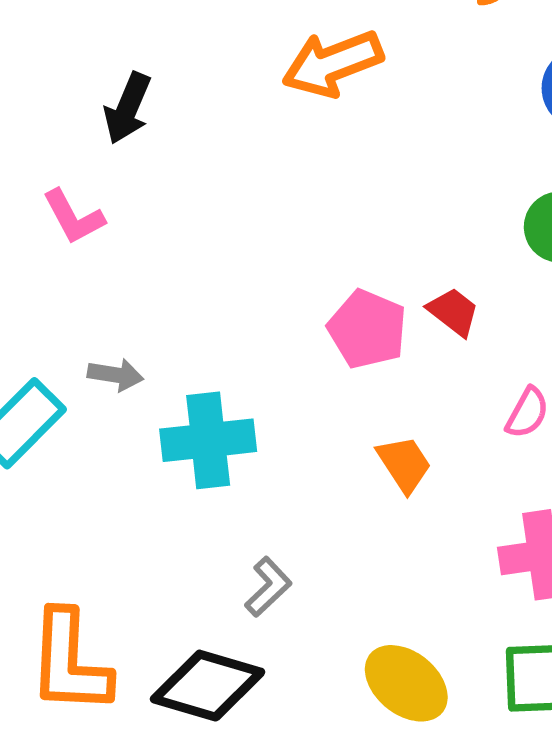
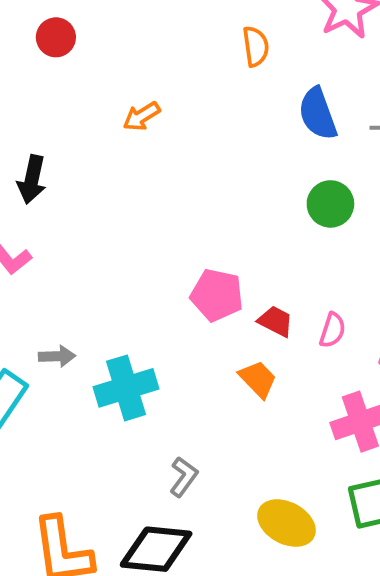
orange arrow: (333, 64) -> (142, 116), moved, size x0.6
red trapezoid: (453, 312) -> (275, 321), moved

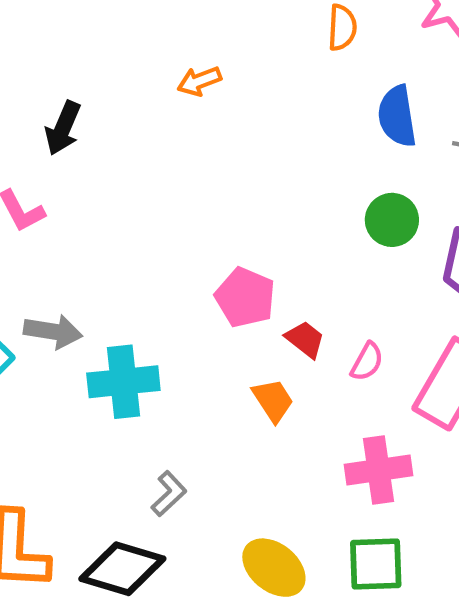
gray arrow: (57, 356) -> (53, 331), size x1.4

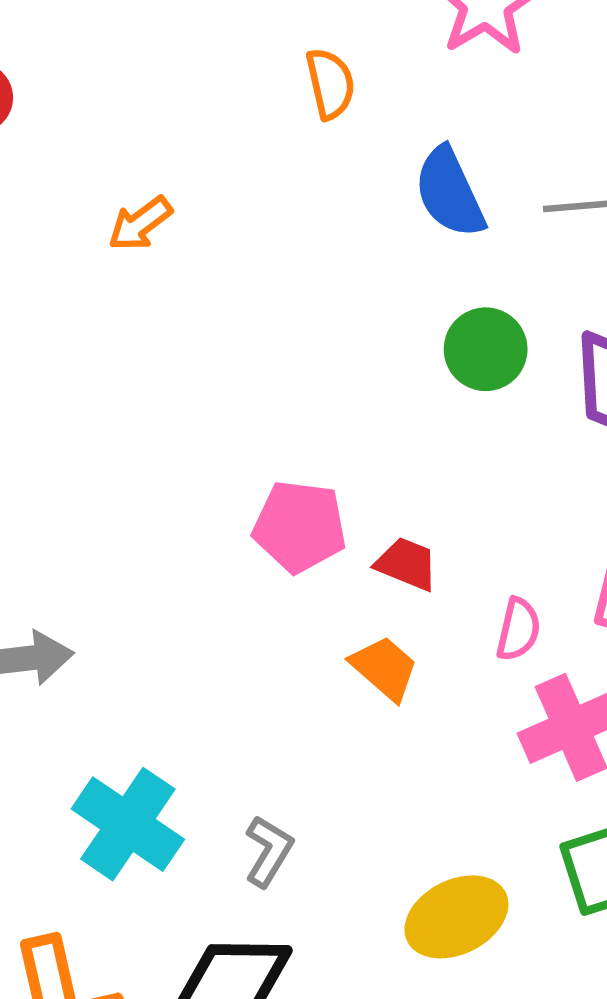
pink semicircle: (367, 362) -> (518, 629), moved
cyan cross: (123, 382) -> (128, 824), moved, turned -34
yellow ellipse: (274, 568) -> (456, 917), turned -50

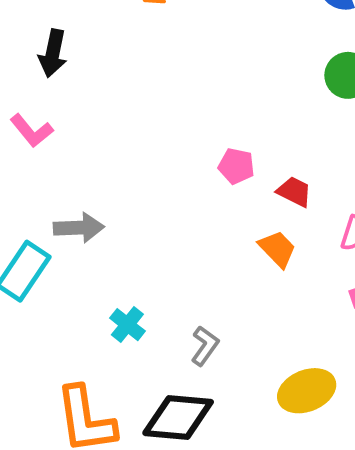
pink pentagon: (300, 526) -> (236, 166), size x0.7
cyan cross: (128, 824) -> (127, 325), size x0.6

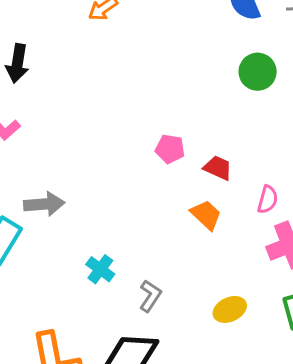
cyan cross: (127, 325) -> (100, 269), moved
yellow ellipse: (307, 391) -> (230, 309), moved, size x0.7

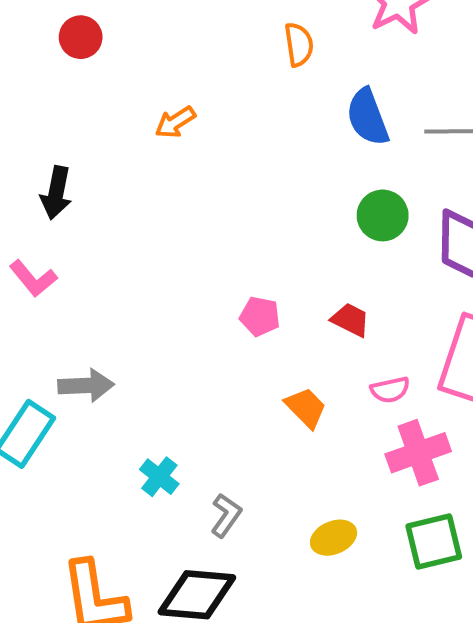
red trapezoid: (218, 168) -> (350, 320), moved
pink semicircle: (268, 200) -> (390, 390), turned 60

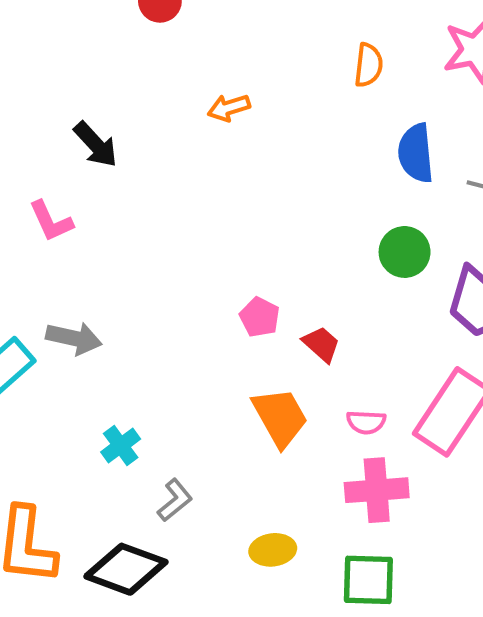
black arrow: (56, 193) -> (96, 145), turned -69
red trapezoid: (350, 320) -> (321, 344), moved
orange trapezoid: (306, 408) -> (280, 417), size x1.4

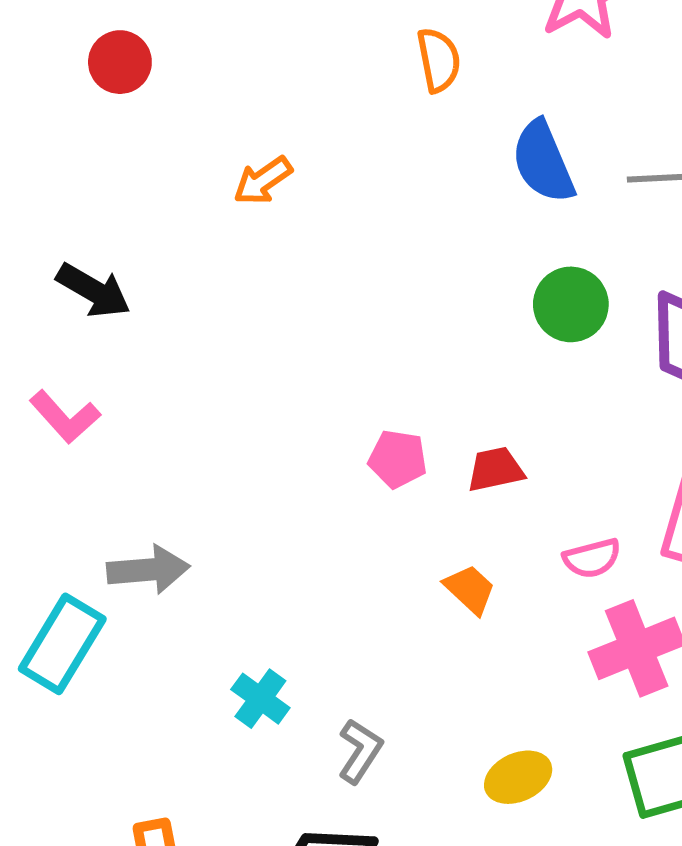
red trapezoid: (321, 344) -> (495, 469), turned -36
orange trapezoid: (280, 417) -> (470, 589), size x0.6

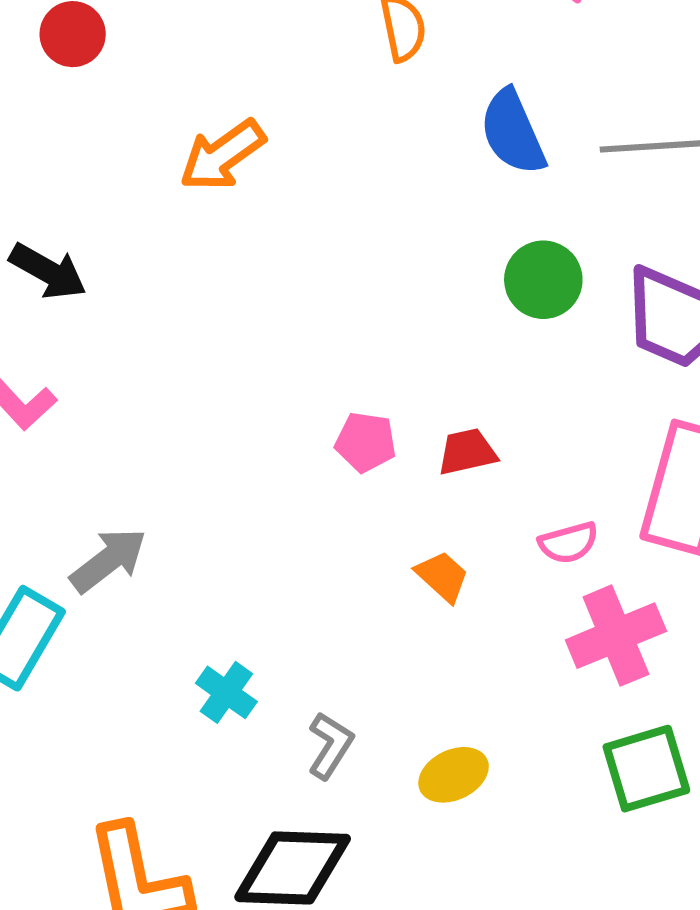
orange arrow: (263, 181) -> (222, 155), size x1.4
gray arrow: (148, 570) -> (108, 560), turned -32
yellow ellipse: (518, 777) -> (454, 775), moved

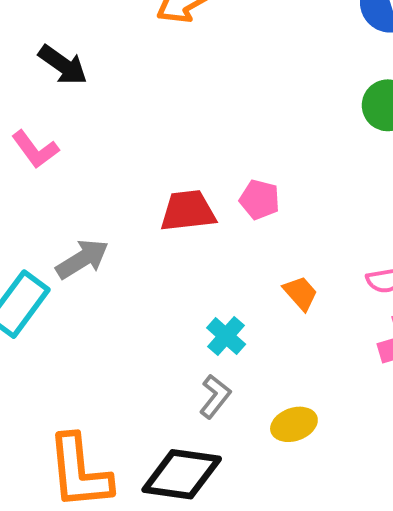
red trapezoid: (467, 452) -> (188, 211), moved, size x1.4
cyan cross: (226, 692) -> (226, 336), moved

